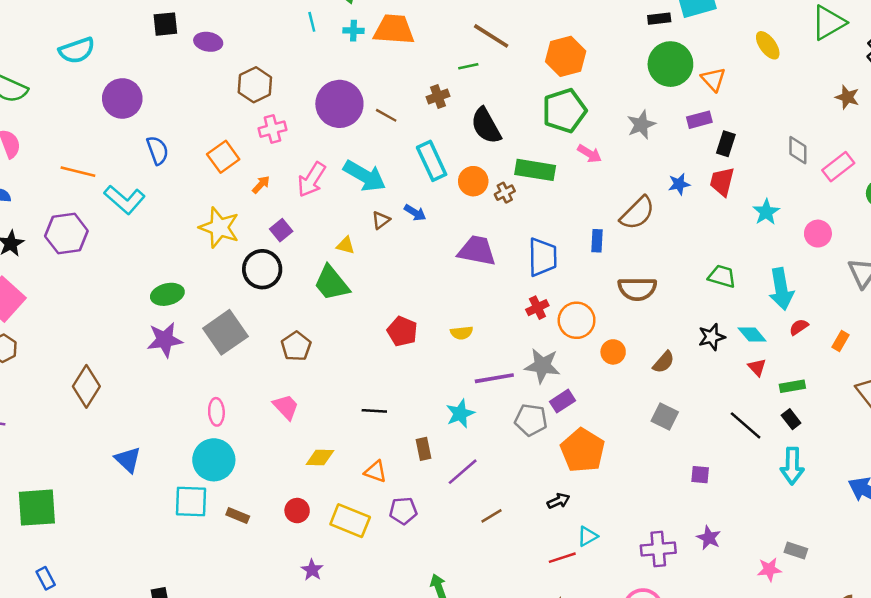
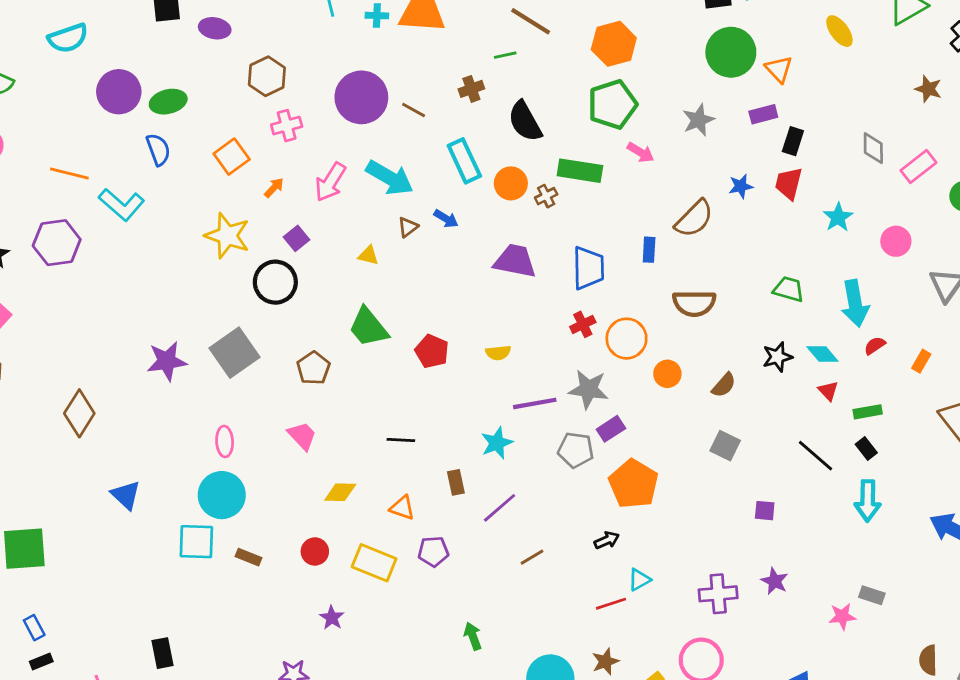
green trapezoid: (332, 283) -> (368, 327), moved
green ellipse: (167, 294) -> (168, 102), moved

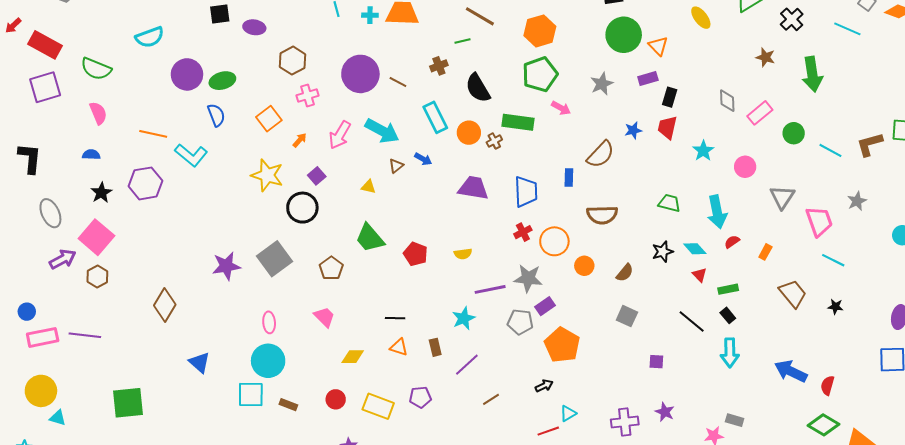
orange triangle: (402, 508) -> (399, 347), moved

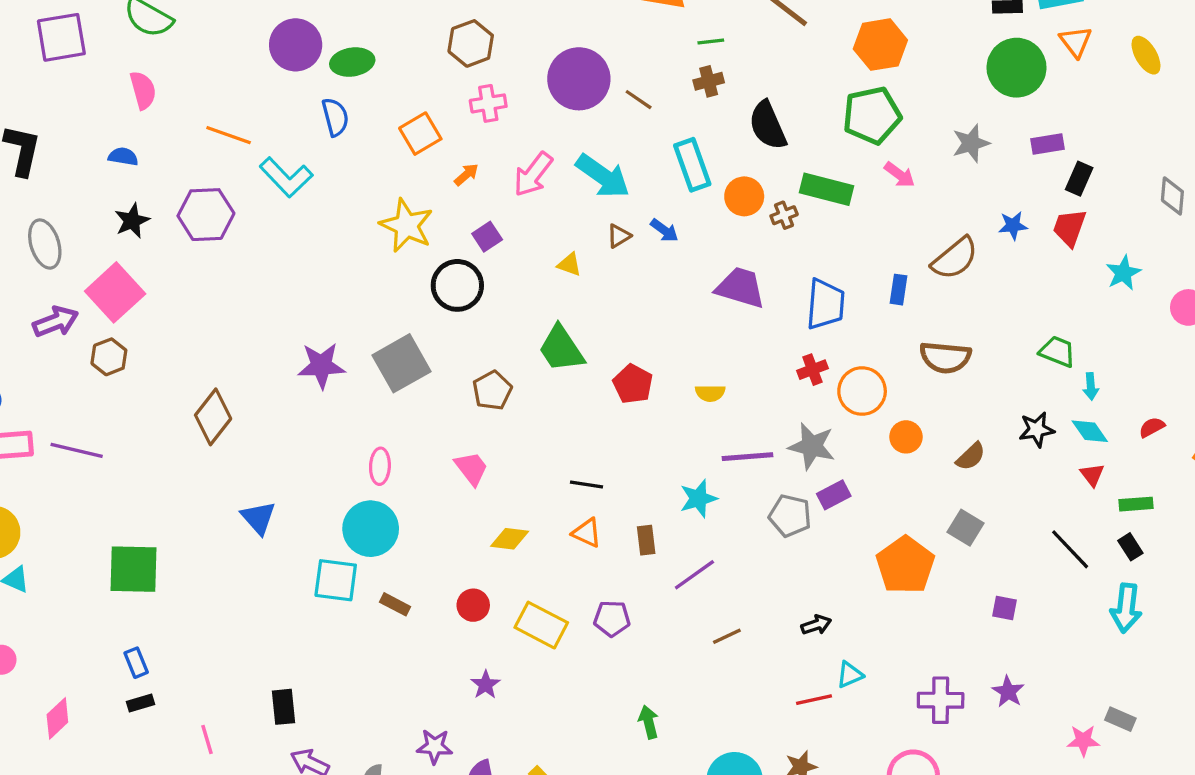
green line: (462, 41) -> (711, 42), moved
orange triangle: (658, 46) -> (1076, 42), moved
cyan arrow: (717, 212) -> (1091, 386), moved, size x0.5
orange pentagon: (562, 345) -> (905, 565), moved

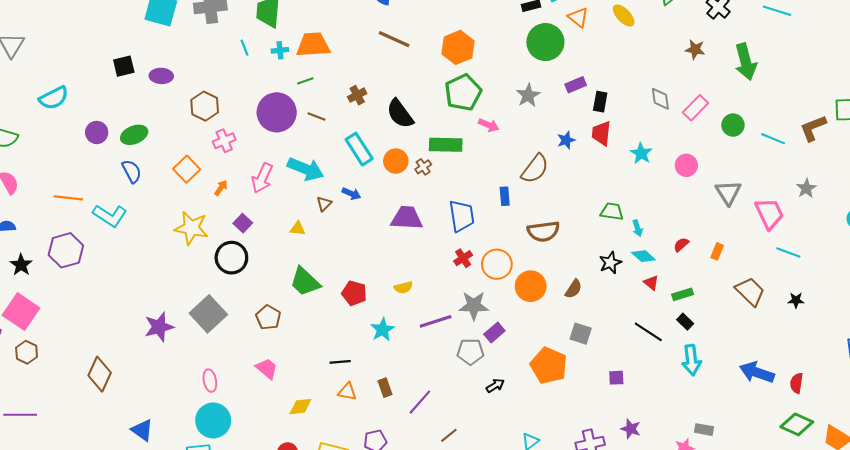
green line: (711, 42) -> (305, 81), moved
purple circle: (296, 45) -> (97, 132), size x0.7
orange circle: (906, 437) -> (531, 286), size x1.5
cyan star: (698, 499) -> (382, 330), moved
black arrow: (816, 625) -> (495, 386), moved

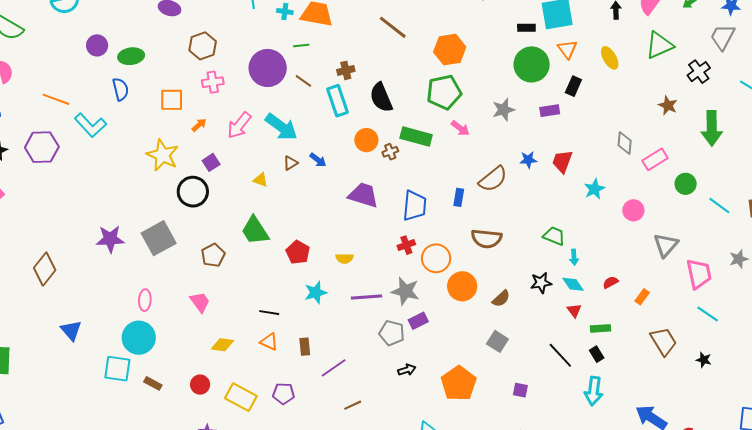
black rectangle: (600, 102) -> (573, 86), moved
cyan rectangle: (359, 149) -> (337, 101), moved
orange square: (187, 169) -> (172, 100), turned 30
orange pentagon: (549, 366) -> (459, 383), moved

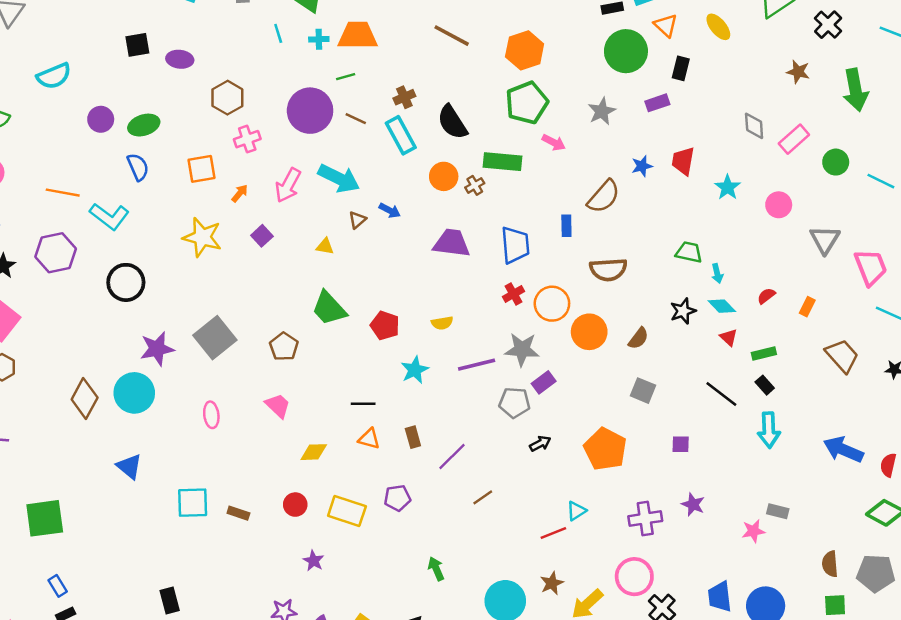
black circle: (193, 192) -> (126, 282), moved
cyan circle: (139, 338) -> (134, 393), moved

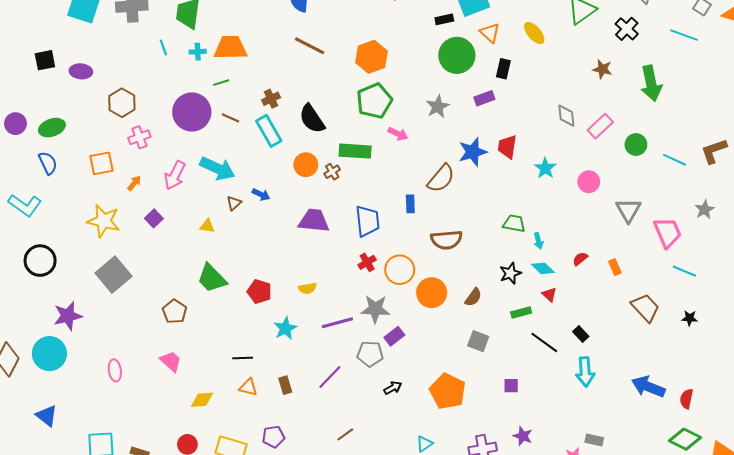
blue star: (642, 166) -> (473, 152), size x1.6
orange rectangle: (807, 307) -> (615, 267), turned -49
gray square: (215, 338) -> (114, 275), moved
green rectangle: (764, 353) -> (521, 313), moved
purple line: (452, 457) -> (330, 377), moved

